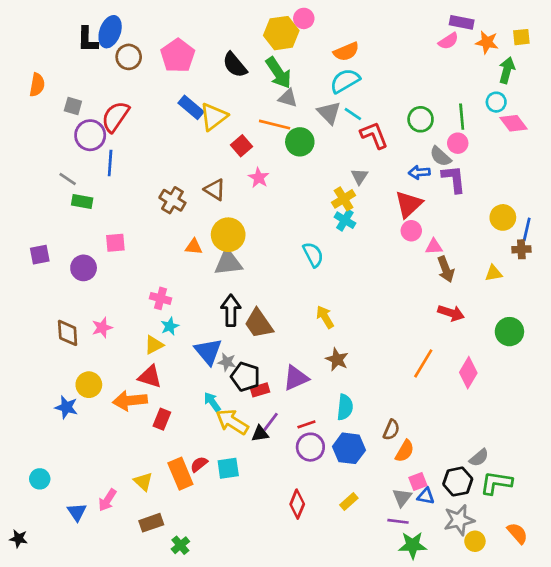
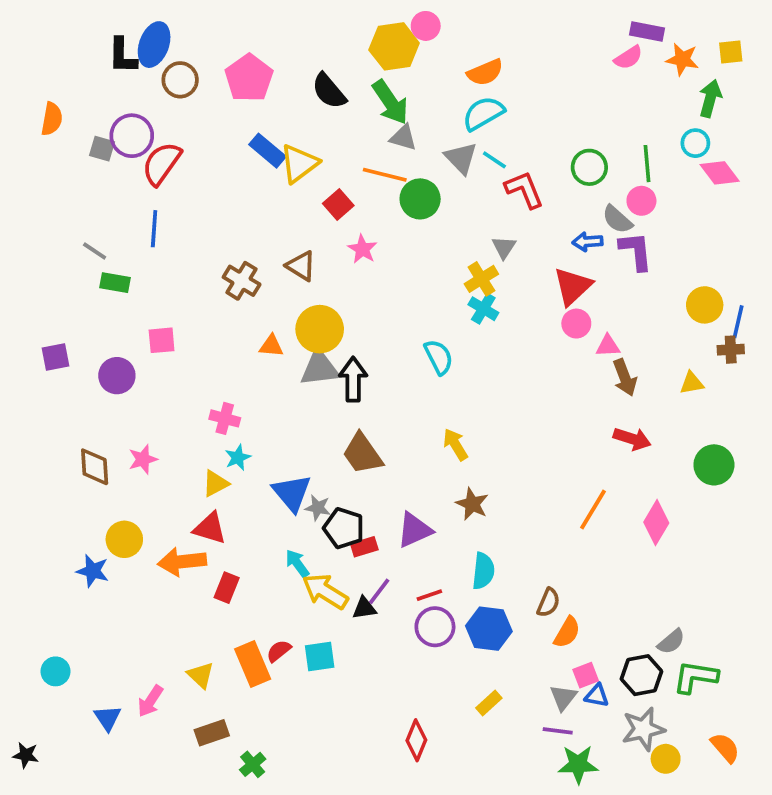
purple circle: (90, 135) -> (132, 136), moved
black arrow: (231, 310) -> (353, 379), moved
red diamond: (297, 504) -> (416, 740), moved

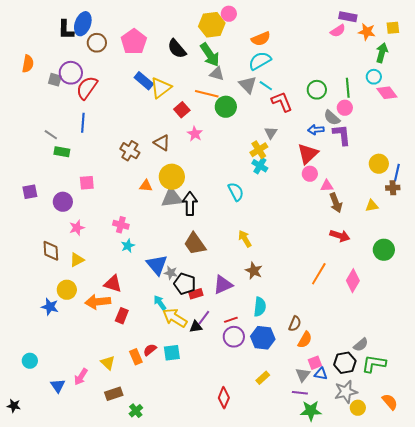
pink star: (143, 459) -> (77, 228), moved
yellow triangle: (215, 484) -> (77, 260), moved
orange rectangle: (253, 664) -> (136, 357), size x0.7

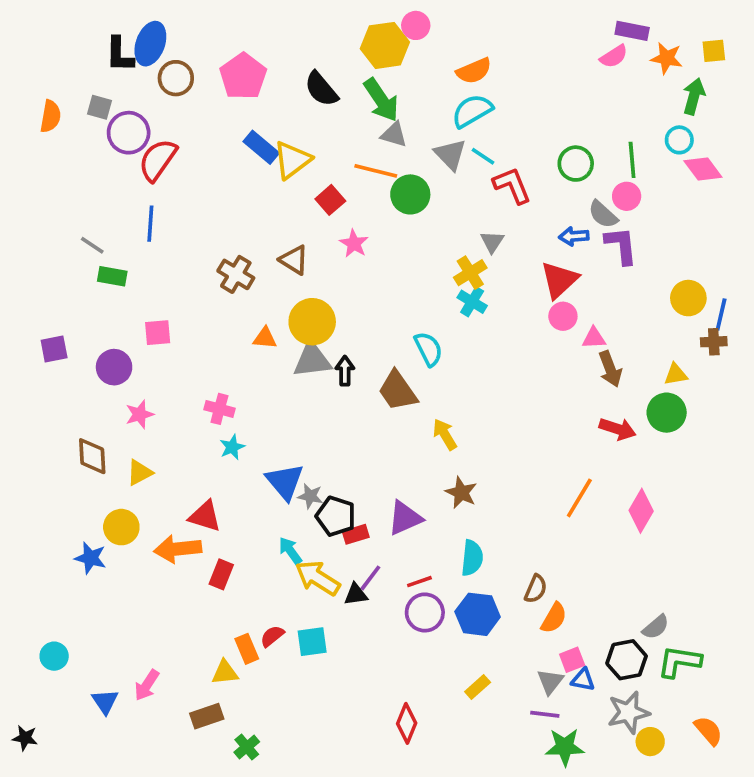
gray square: (55, 80) -> (100, 107), moved
black arrow: (190, 204) -> (345, 371), size x0.7
brown trapezoid: (195, 244) -> (398, 391), moved
green circle: (384, 250) -> (667, 413), moved
yellow triangle: (108, 363) -> (225, 672), moved, turned -49

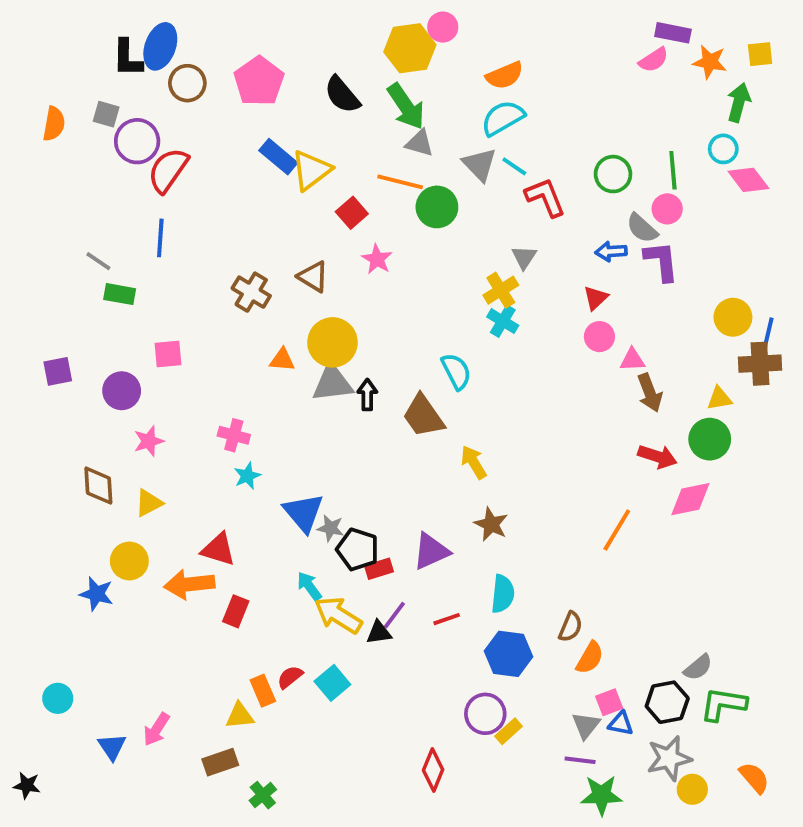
red triangle: (559, 280) -> (596, 298), size x0.6
brown cross: (714, 342) -> (760, 364), size x1.5
pink diamond: (641, 511) -> (690, 499), moved, turned 48
purple circle: (425, 612) -> (485, 714), moved
cyan square: (312, 642) -> (332, 683), turned -32

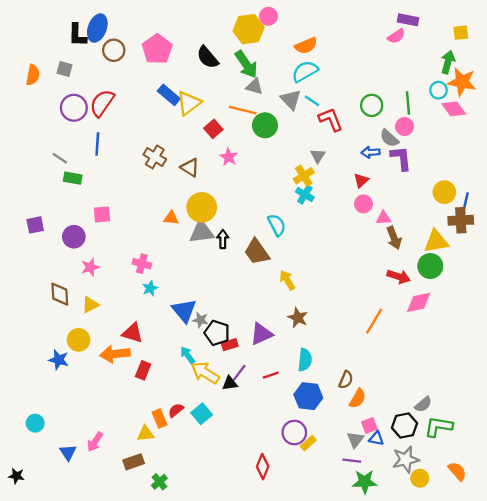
orange star: (710, 62) -> (462, 82), moved, size x1.4
purple circle: (137, 141) -> (74, 108), moved
brown cross: (251, 292) -> (155, 157), moved
yellow triangle: (719, 398) -> (436, 241), size x1.6

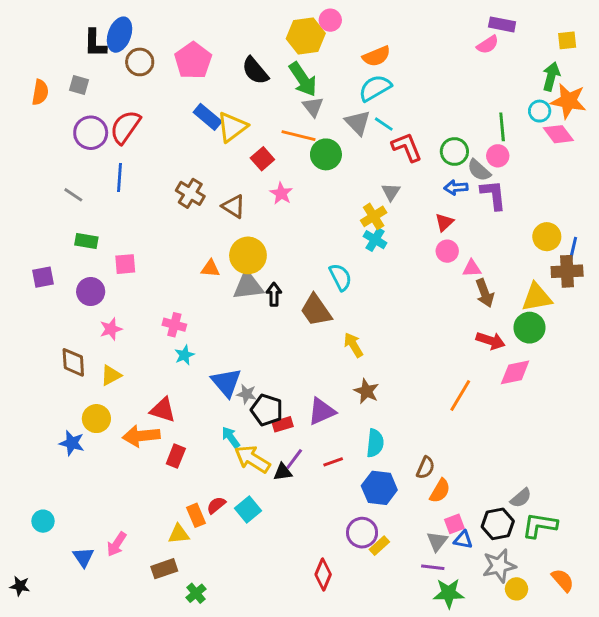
gray triangle: (254, 87) -> (313, 107), turned 36
green circle: (372, 105) -> (454, 151), moved
green rectangle: (73, 178) -> (86, 241), moved

